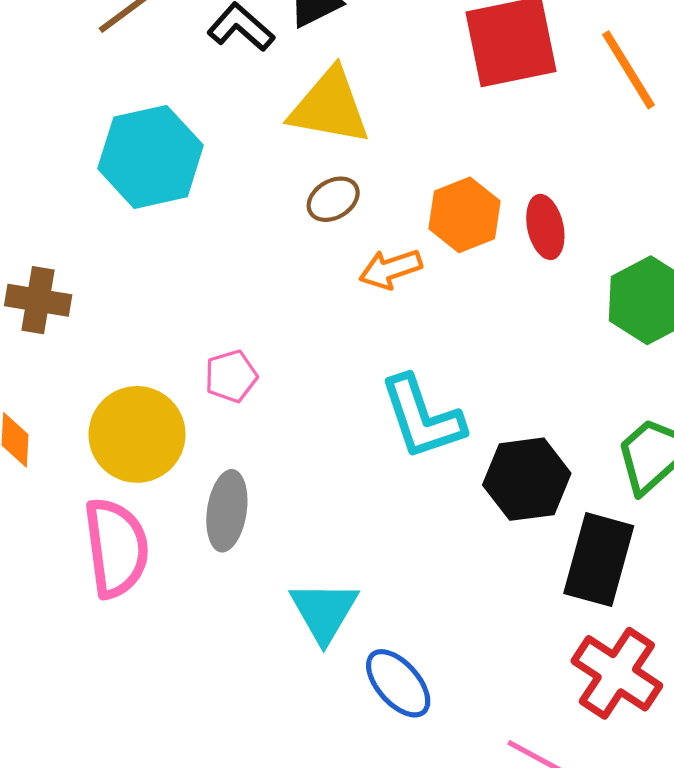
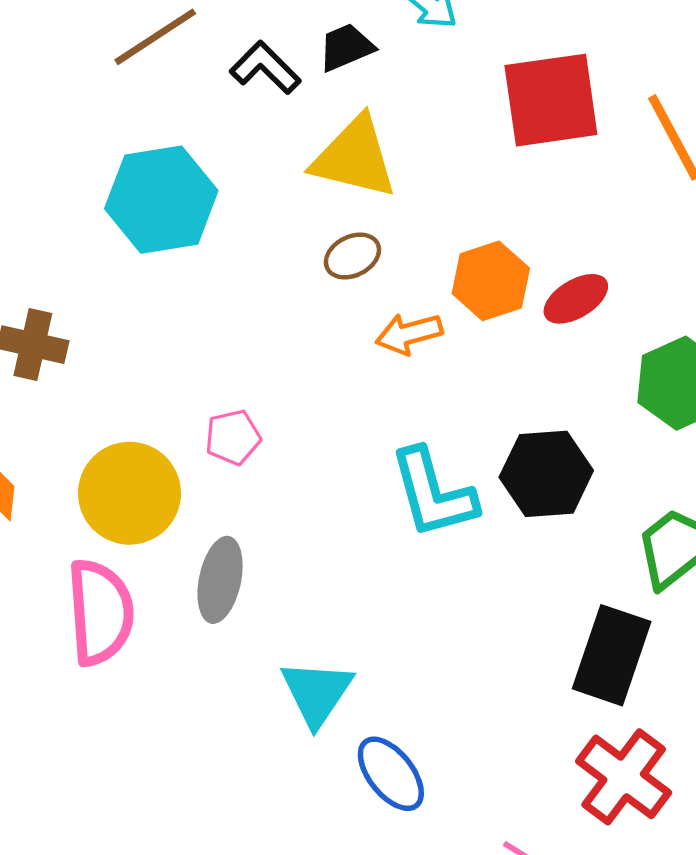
red ellipse: (545, 227) -> (576, 299), turned 68
black hexagon: (527, 479) -> (546, 474), moved

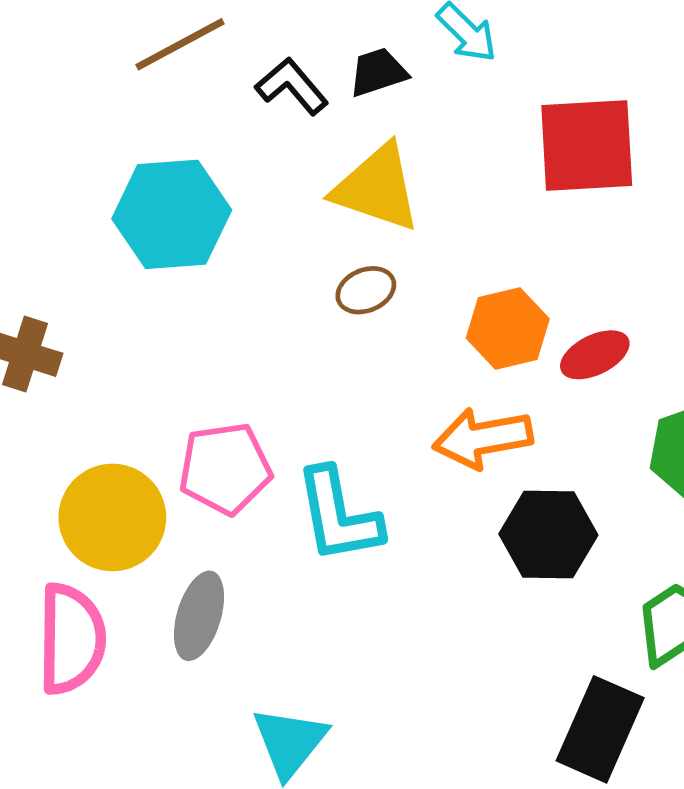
orange arrow: (409, 334) -> (483, 438), moved, size x1.4
pink pentagon: (233, 437) -> (225, 469), size x1.6
cyan L-shape: (433, 493) -> (338, 515), moved

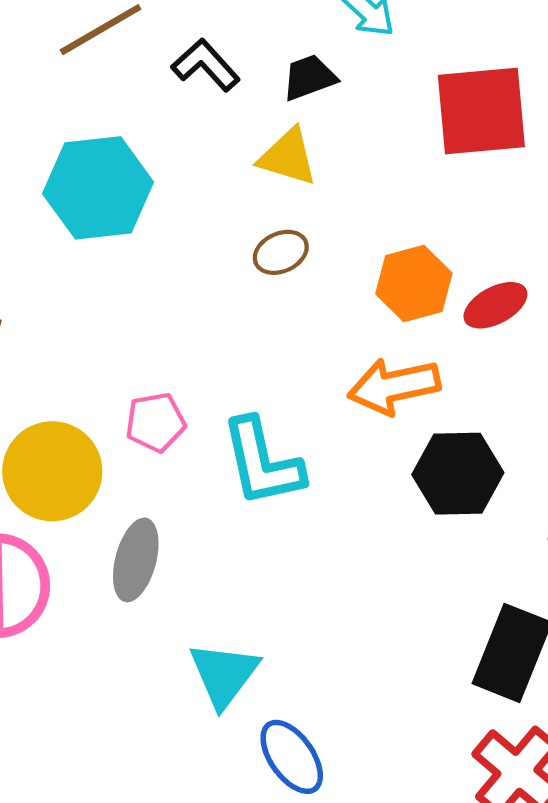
black trapezoid: (378, 72) -> (309, 77), moved
yellow triangle: (377, 188) -> (288, 157), size x0.7
pink pentagon: (225, 469) -> (155, 422), size x0.7

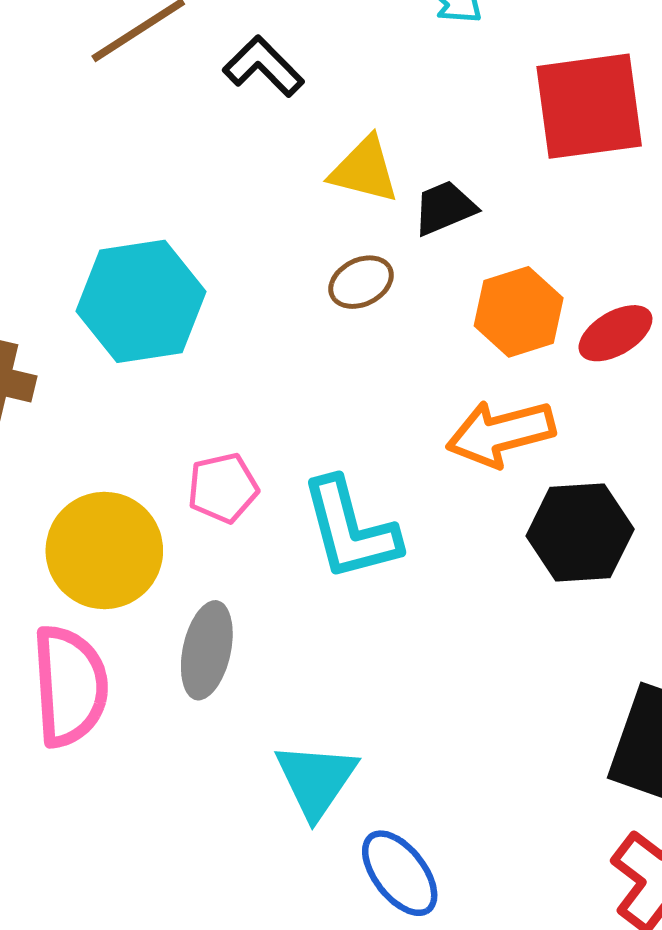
black trapezoid: (309, 77) -> (445, 208), moved
cyan hexagon: (98, 188) -> (141, 301), moved

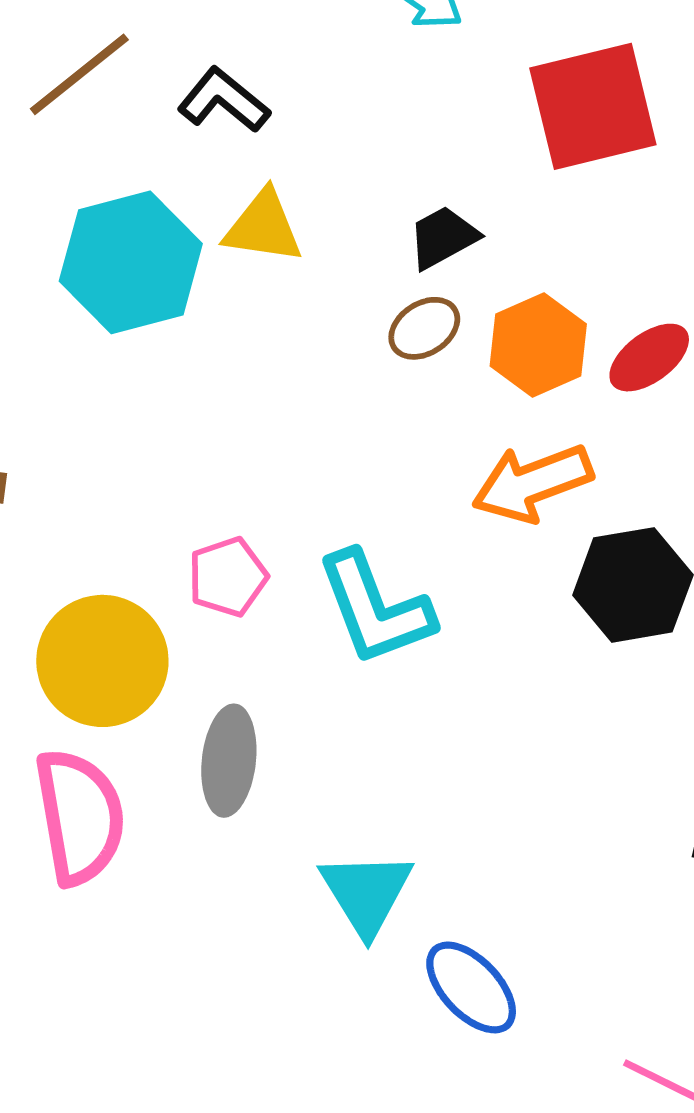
yellow triangle: (364, 170) -> (263, 227), moved
brown ellipse: (361, 282) -> (424, 328), moved
cyan hexagon: (141, 301) -> (131, 262), moved

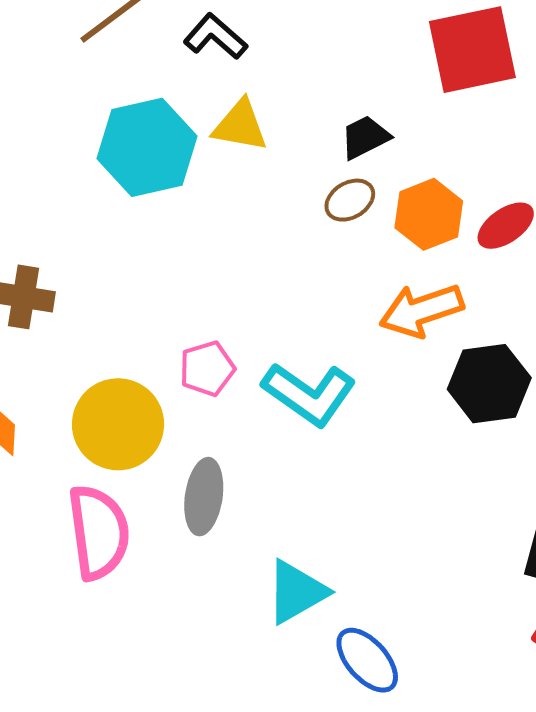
cyan L-shape: (375, 608) -> (309, 394), turned -36
cyan triangle: (366, 893) -> (296, 592), turned 30

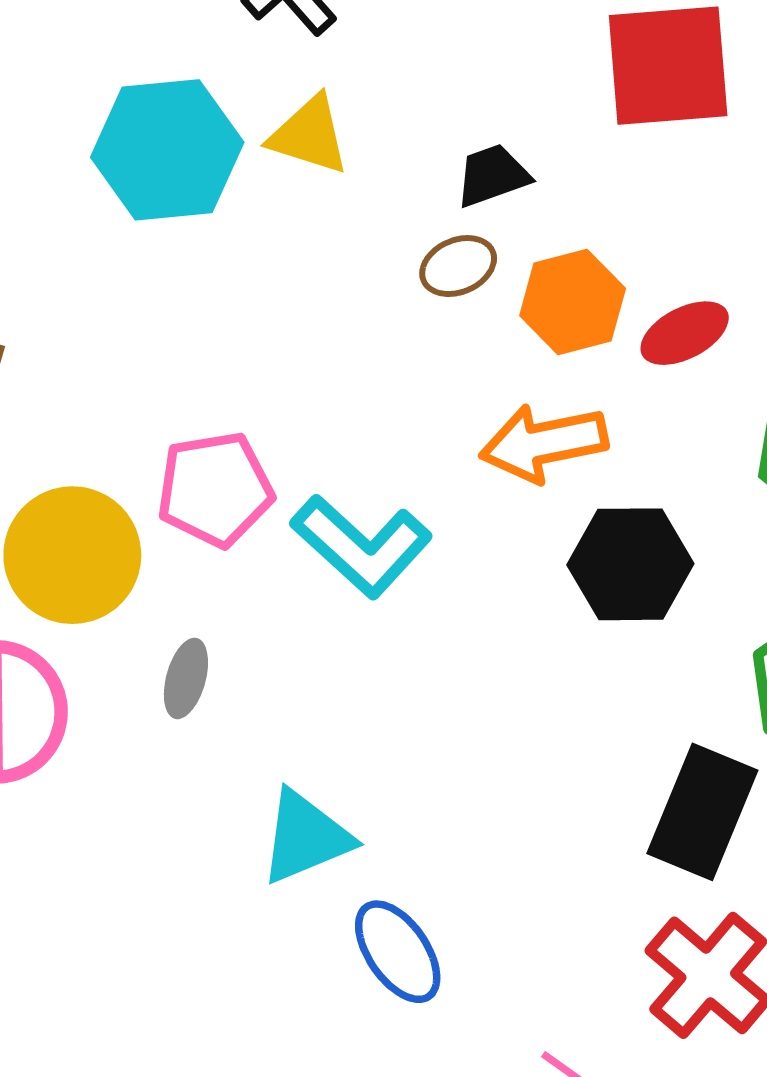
pink pentagon: (207, 369) -> (215, 489), size x1.4
gray ellipse: (204, 497) -> (186, 678), size x0.7

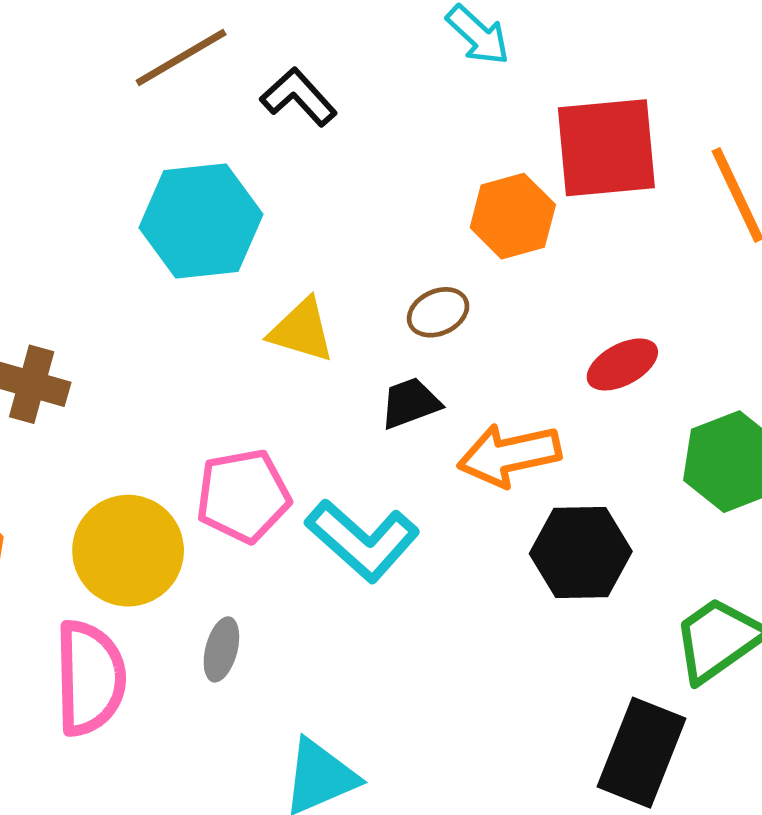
yellow triangle: (309, 135) -> (302, 330), moved
black trapezoid: (492, 175) -> (410, 403), moved
orange hexagon: (573, 302) -> (513, 216), moved

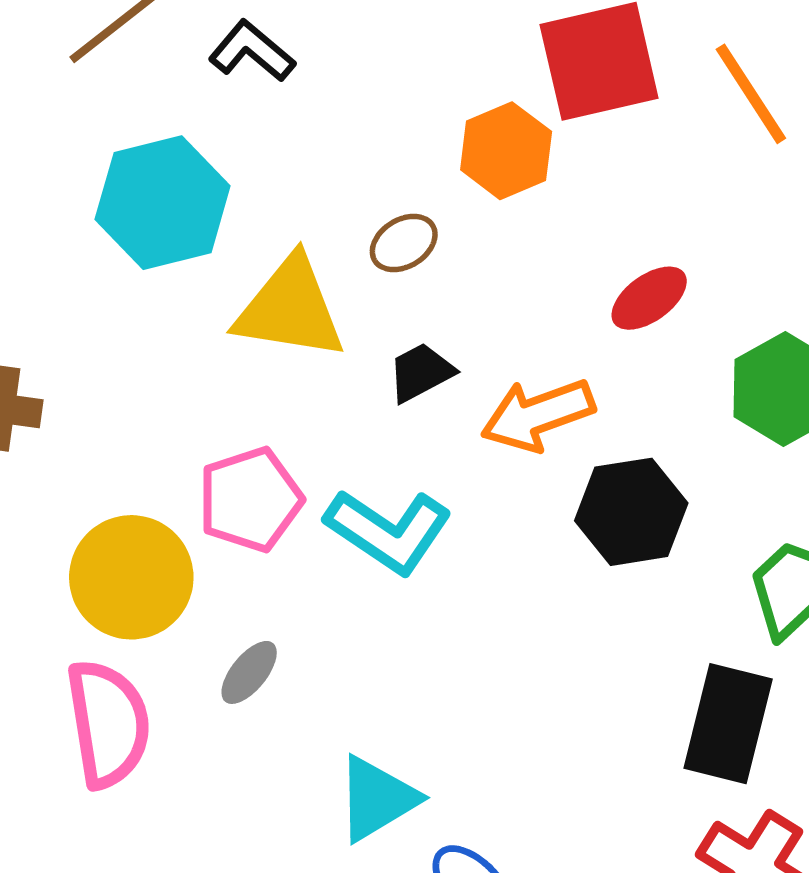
brown ellipse: (438, 312) -> (404, 243), moved
yellow triangle: (302, 330) -> (290, 308), size x1.5
gray ellipse: (221, 649) -> (249, 672), turned 32

